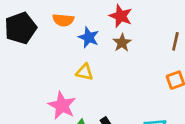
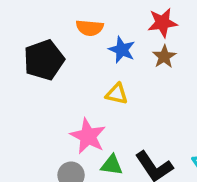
red star: (121, 16) -> (162, 23), turned -30
black pentagon: (21, 28) -> (44, 60), moved

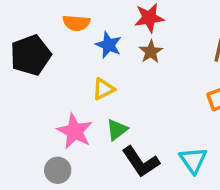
yellow triangle: (117, 94) -> (103, 89), turned -40
green triangle: (112, 165) -> (117, 130), moved, turned -45

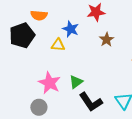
orange semicircle: (76, 23) -> (39, 15), moved
brown star: (151, 52) -> (107, 40), moved
yellow triangle: (103, 89) -> (58, 45), moved, turned 32

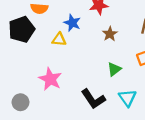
green triangle: (76, 82) -> (114, 69), moved
gray circle: (39, 107) -> (21, 102), moved

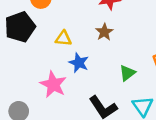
blue star: (72, 23) -> (79, 63), moved
brown star: (110, 34) -> (104, 32), moved

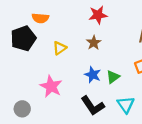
yellow triangle: (63, 38) -> (60, 48), turned -40
blue star: (79, 63) -> (93, 75), moved

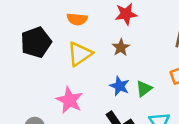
orange semicircle: (40, 18) -> (77, 19), moved
yellow triangle: (60, 48) -> (80, 54), size x1.5

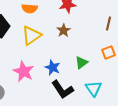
blue star: (120, 86) -> (53, 67), moved

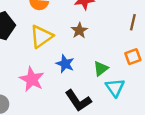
blue star: (53, 67) -> (65, 64), moved
cyan triangle: (94, 88) -> (115, 88), moved

